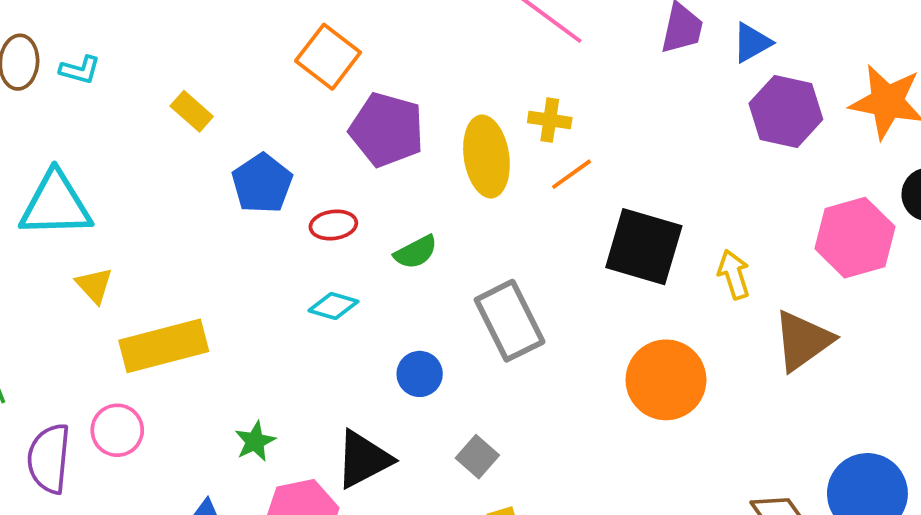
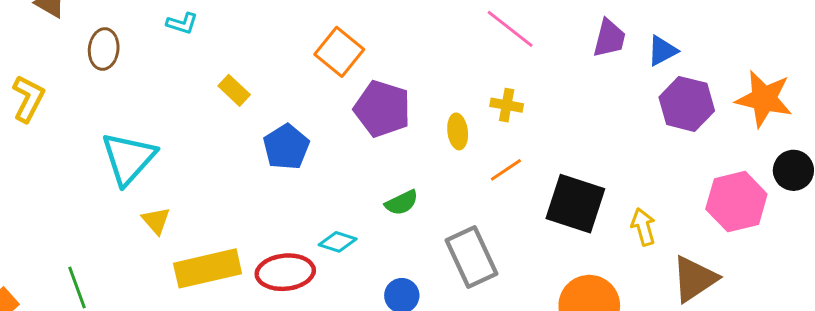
cyan L-shape: (80, 70) -> (182, 23), moved
yellow ellipse: (486, 156) -> (458, 131), size x0.6
orange line: (572, 174) -> (506, 170), moved
cyan triangle: (56, 205) -> (128, 158), turned -48
red ellipse: (333, 225) -> (285, 272), moved, size x1.6

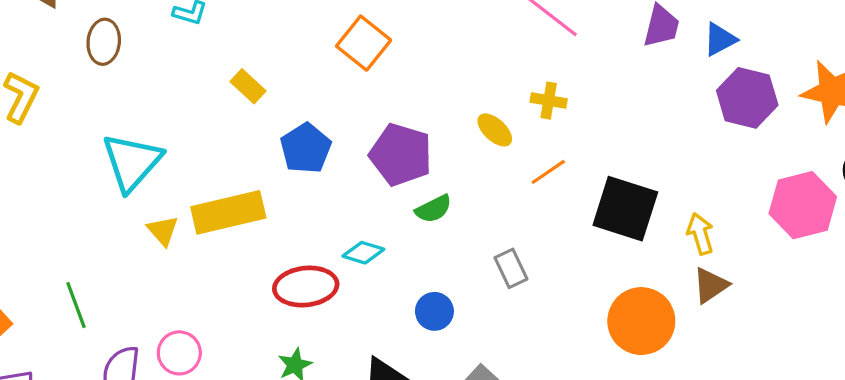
purple pentagon: (382, 109) -> (401, 155), moved
yellow ellipse: (458, 131) -> (495, 130), turned -40
gray rectangle: (471, 257) -> (511, 268), size x0.6
yellow rectangle: (208, 268) -> (228, 212), moved
brown triangle: (694, 279) -> (711, 285), moved, size x0.7

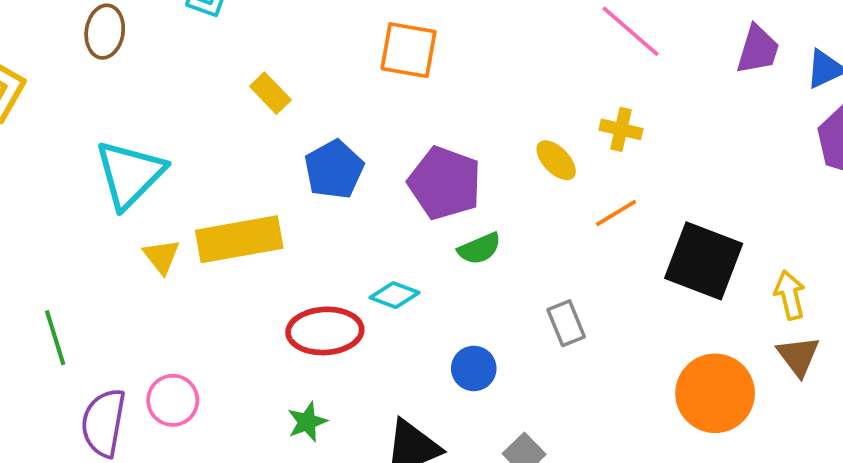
orange square: (364, 43) -> (408, 50), turned -32
brown triangle: (711, 285) -> (798, 356), turned -36

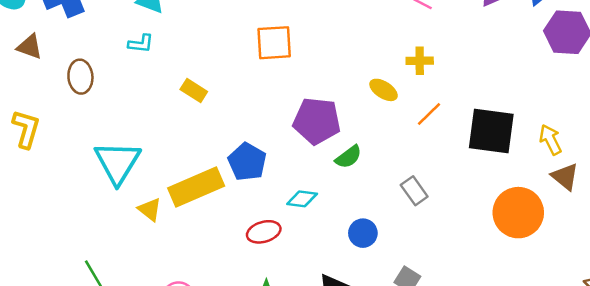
blue pentagon: (334, 169) -> (247, 162), moved
red ellipse: (325, 331) -> (264, 232), size x0.7

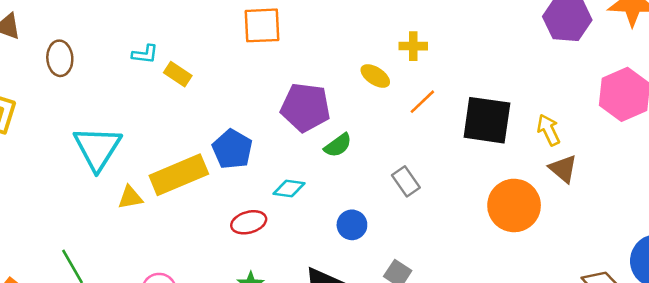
cyan L-shape: (141, 44) -> (145, 54), moved
yellow triangle: (150, 209) -> (130, 197), turned -50

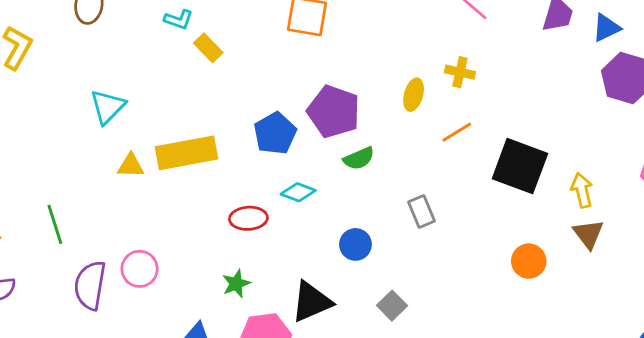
yellow ellipse: (375, 76) -> (414, 95), turned 60
cyan triangle: (97, 148) -> (108, 107), size x0.7
blue pentagon: (232, 149) -> (275, 133), moved
orange circle: (514, 205) -> (529, 261), size x0.6

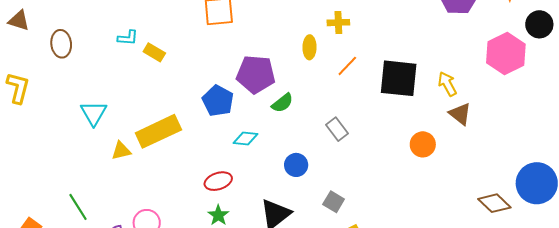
red ellipse: (248, 218) -> (218, 181), moved

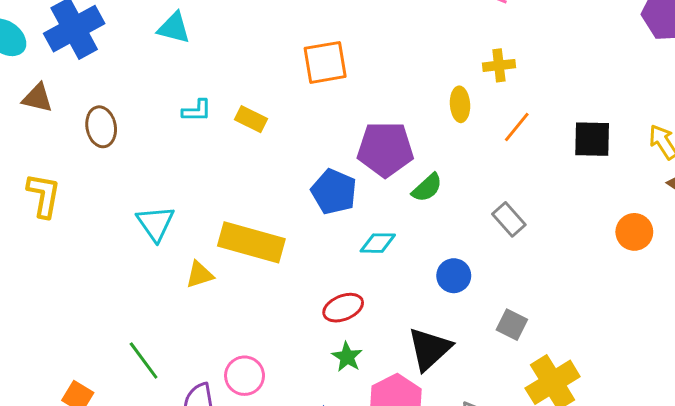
yellow rectangle: (154, 52) -> (251, 119), moved
black square: (399, 78) -> (592, 139), size x0.7
yellow rectangle: (158, 131) -> (251, 242), turned 45

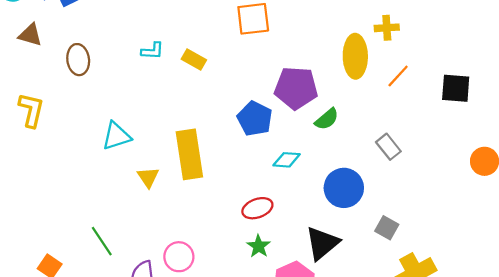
yellow ellipse: (460, 104) -> (355, 56), size x1.6
cyan triangle: (156, 223) -> (116, 136), turned 44
yellow rectangle: (251, 242) -> (189, 154), turned 63
yellow triangle: (200, 275) -> (148, 177), turned -50
blue circle: (454, 276) -> (344, 188), size x1.5

